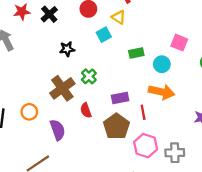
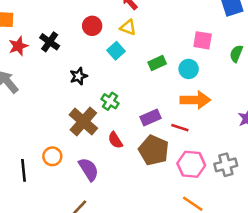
red line: (143, 112) -> (180, 128), turned -48

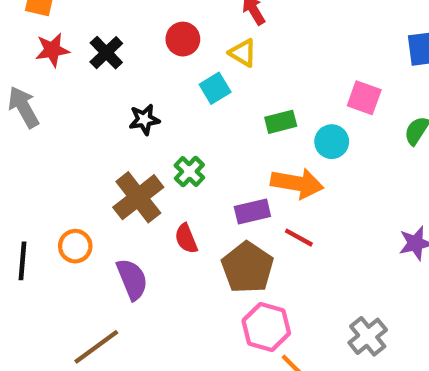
orange arrow: (195, 100) -> (297, 183), moved
pink hexagon: (191, 164) -> (266, 327), moved
gray cross: (226, 165) -> (368, 336), moved, turned -35

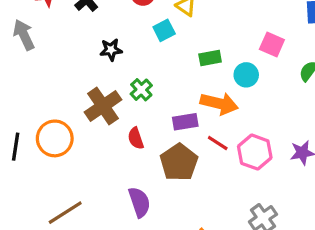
orange circle: (75, 246) -> (55, 138), size x1.5
purple semicircle: (132, 279) -> (139, 202), moved
pink hexagon: (266, 327) -> (255, 152), moved

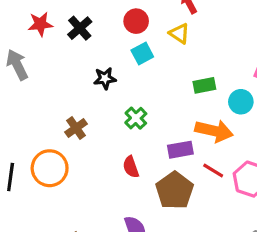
cyan square: (164, 30) -> (142, 54), moved
brown cross: (103, 106) -> (76, 128), moved, size x0.6

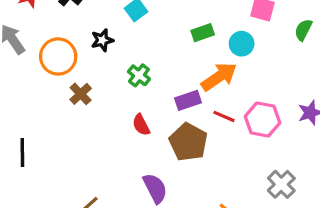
orange arrow: (214, 131) -> (219, 77), turned -39
orange circle: (50, 168) -> (58, 56), moved

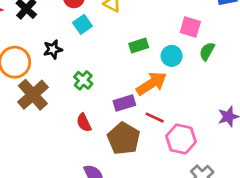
green semicircle: (303, 30) -> (207, 51), moved
brown cross: (81, 94) -> (33, 95), size x1.6
pink hexagon: (262, 120) -> (181, 139), moved

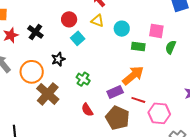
green rectangle: (139, 45) -> (138, 47), moved, turned 32
cyan circle: (172, 56) -> (122, 29), moved

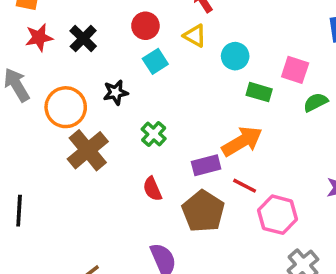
green semicircle: (171, 47) -> (316, 102), turned 32

